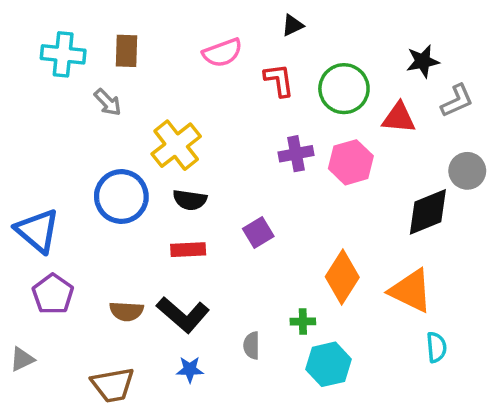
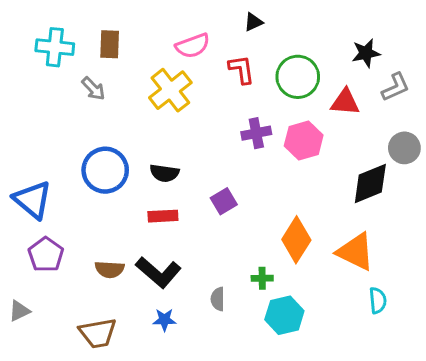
yellow cross: (176, 145) -> (170, 90), moved

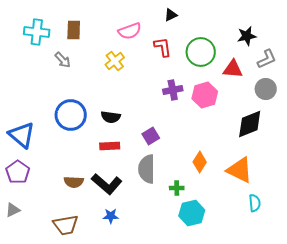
yellow cross: (170, 90) -> (115, 61), size x0.7
gray circle: (404, 148) -> (266, 89), moved
orange diamond: (296, 240) -> (200, 162), size x0.7
purple pentagon: (46, 255) -> (18, 172), moved
gray semicircle: (218, 299) -> (147, 169), moved, size x1.8

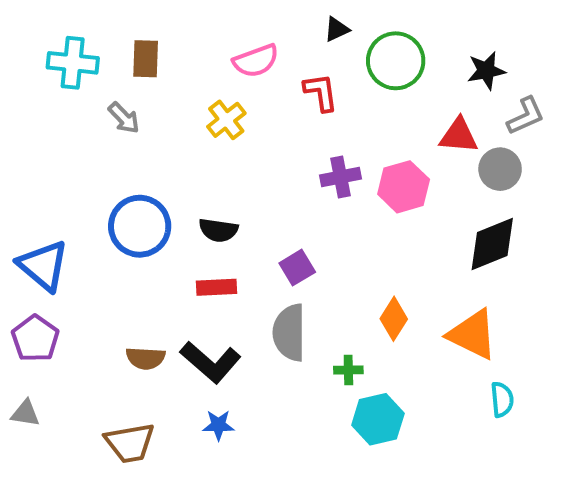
green circle: (201, 52) -> (396, 61), moved
gray circle: (266, 89) -> (500, 169), moved
gray triangle: (13, 210) -> (25, 413), turned 35

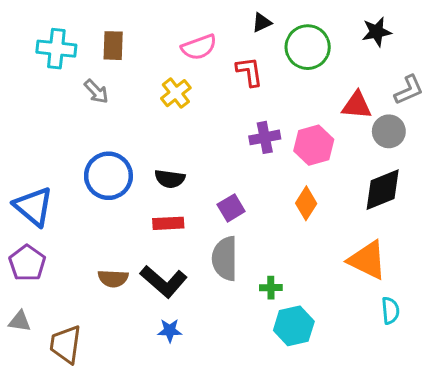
black star: (486, 71) -> (377, 32), moved
orange diamond: (394, 319) -> (306, 203), moved
brown trapezoid: (130, 443) -> (66, 344), moved, turned 108

